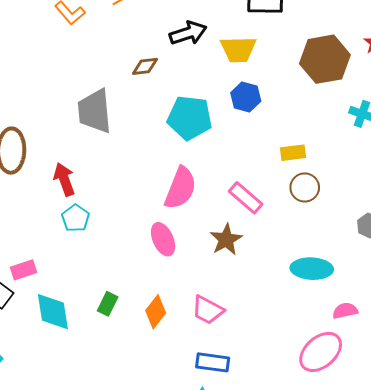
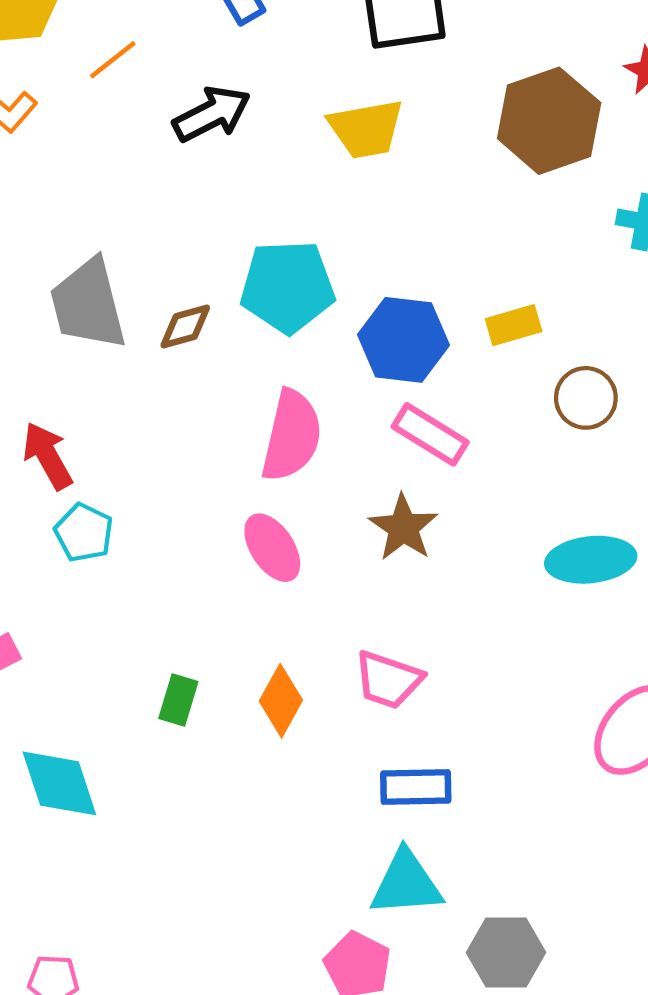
black arrow: (188, 33) -> (212, 114), moved
brown diamond: (145, 66) -> (185, 327), moved
blue hexagon: (246, 97) -> (404, 340), moved, size x1.4
brown circle: (305, 187) -> (586, 398), moved
cyan diamond: (53, 312) -> (59, 783), moved

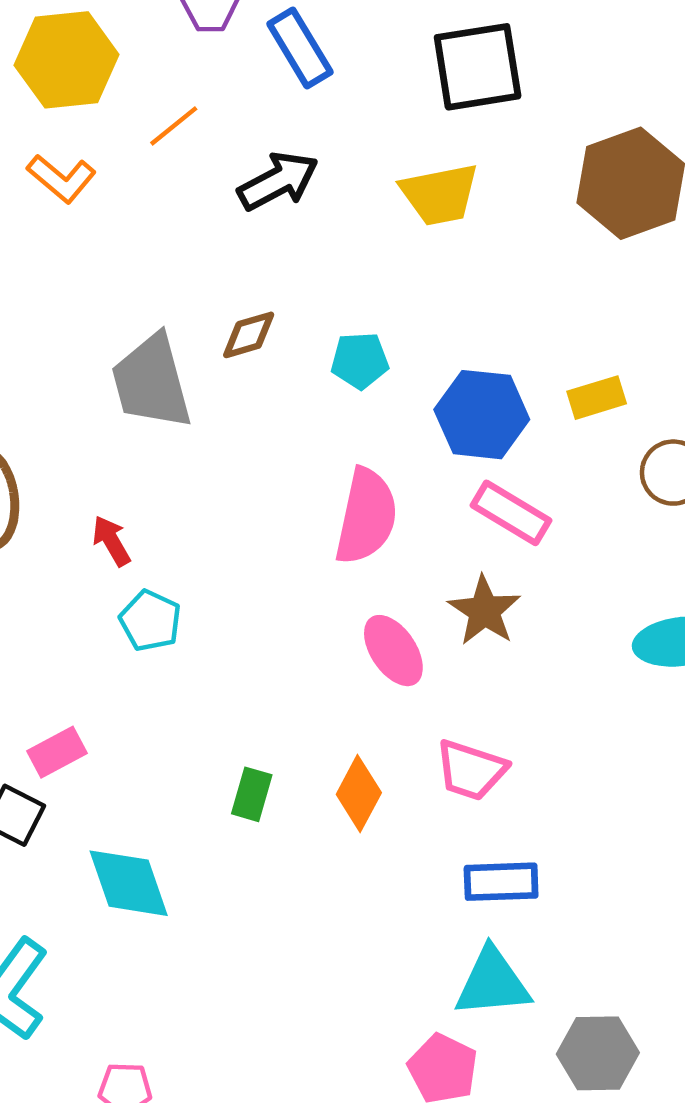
cyan pentagon: (288, 287) -> (360, 361), size x0.6
brown diamond: (185, 327) -> (249, 335), moved
red arrow: (48, 456) -> (111, 541), size x0.7
pink ellipse: (272, 548) -> (393, 651), moved

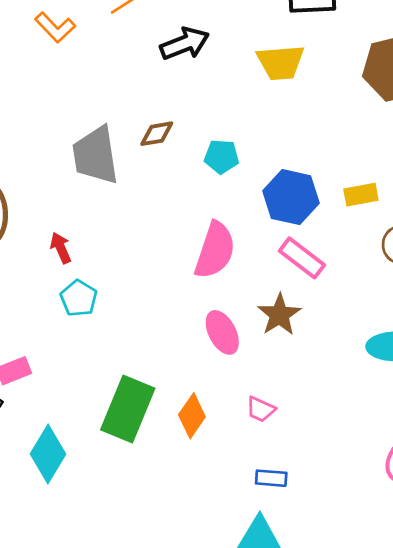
pink trapezoid: (471, 770) -> (261, 409), size x0.7
green rectangle: (252, 794) -> (128, 409), size x2.0
blue rectangle: (501, 882) -> (271, 478), size x0.7
cyan diamond: (129, 883) -> (48, 454), turned 44

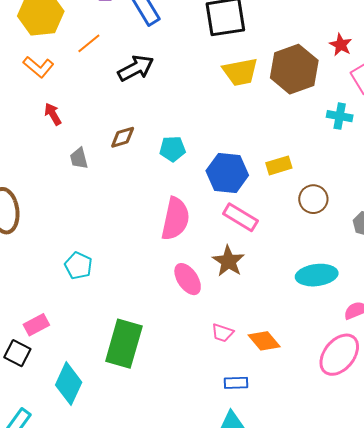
yellow trapezoid: (281, 62) -> (240, 72), moved
gray trapezoid: (95, 155) -> (79, 158), size x0.5
red arrow: (61, 248) -> (53, 114), moved
orange diamond: (192, 416) -> (264, 341), moved, turned -68

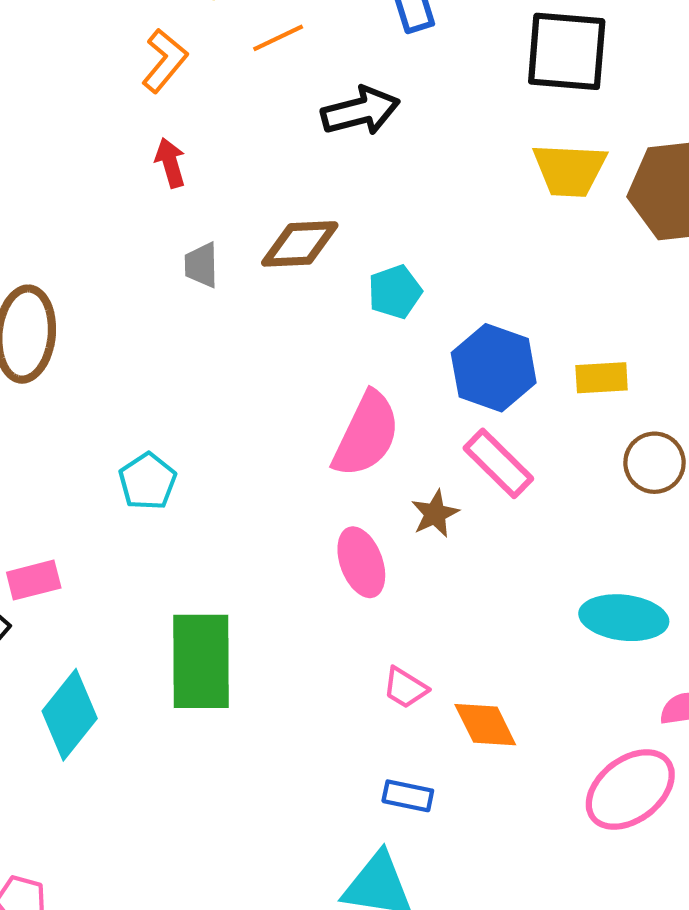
orange L-shape: (38, 67) -> (165, 61), turned -104
brown diamond: (123, 137) -> (300, 244), size x1.4
cyan pentagon: (172, 149) -> (395, 292), turned -30
brown star: (228, 261) -> (435, 514), moved, size x0.7
green rectangle: (124, 344) -> (201, 661), turned -30

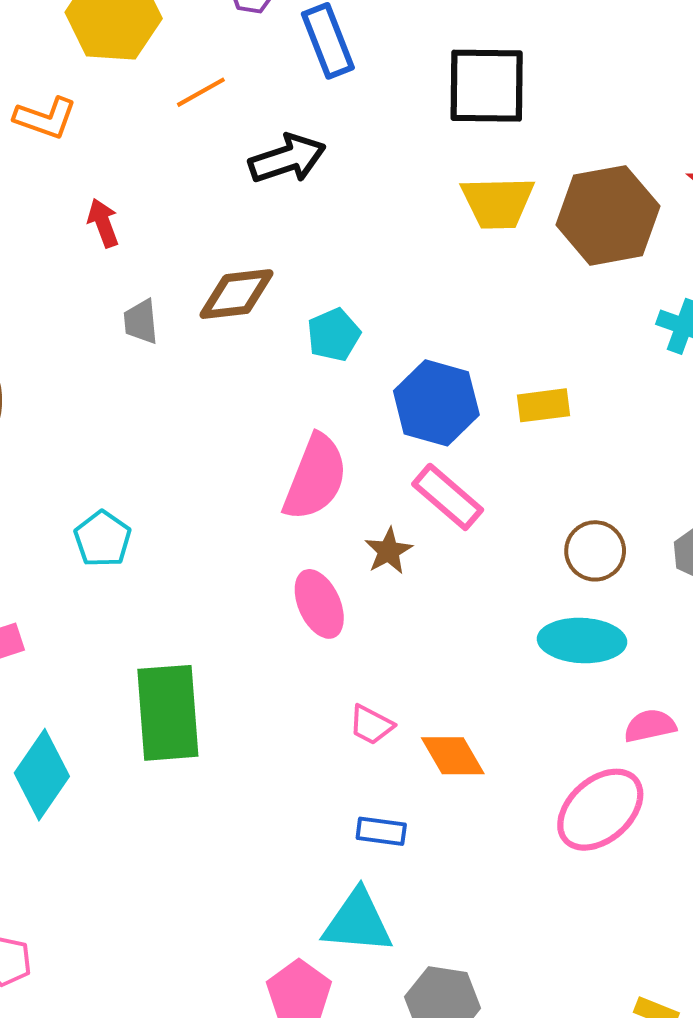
orange L-shape: (165, 61) -> (45, 118), moved, turned 74
brown circle: (655, 463) -> (595, 551), moved

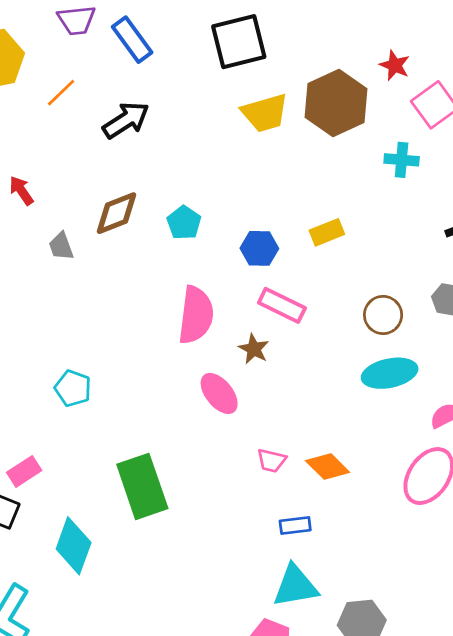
blue hexagon: (436, 403) -> (259, 248), size x0.7

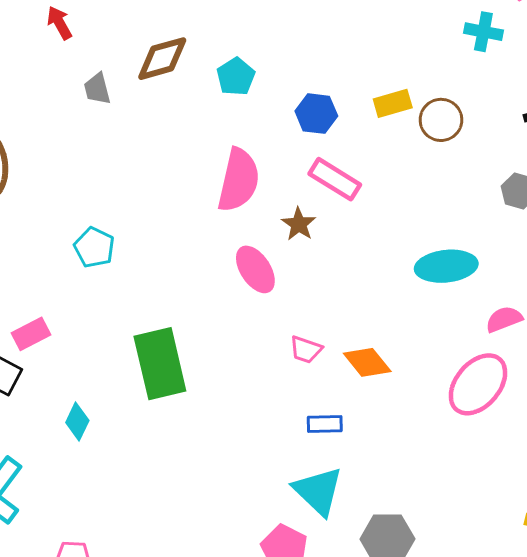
brown circle: (383, 315) -> (441, 120), moved
cyan diamond: (74, 546) -> (77, 422), size x0.6
cyan triangle: (295, 586) -> (318, 491), turned 48

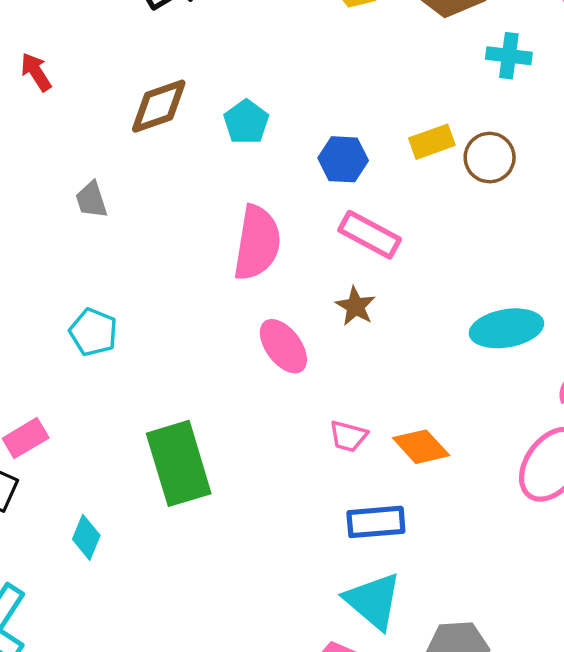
cyan cross: (483, 32) -> (509, 56), moved
gray trapezoid: (97, 89) -> (91, 200), moved
brown star: (299, 224) -> (355, 306), moved
blue rectangle: (325, 424) -> (376, 522), size x1.4

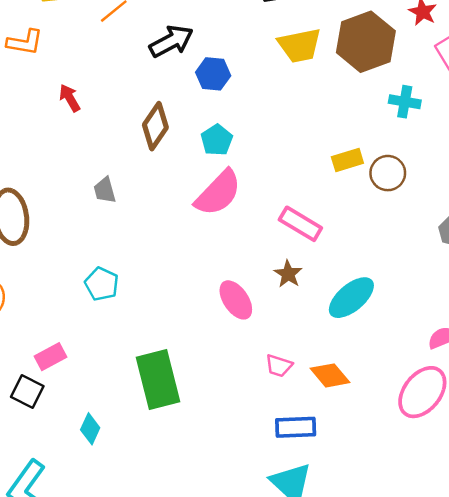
brown diamond: (159, 106) -> (155, 126), turned -39
blue hexagon: (343, 159) -> (213, 74), moved
pink semicircle: (257, 243) -> (218, 193), moved, turned 32
cyan ellipse: (506, 328) -> (351, 298), moved, turned -33

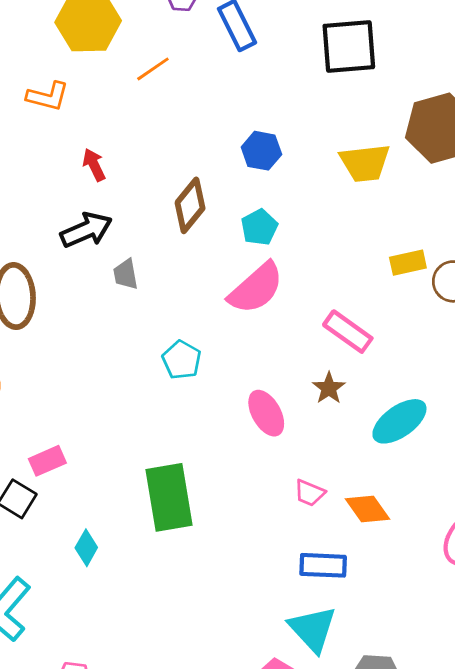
black arrow: (171, 41) -> (86, 230), moved
yellow trapezoid: (300, 45) -> (365, 163), moved
cyan pentagon: (102, 284) -> (182, 360), moved

